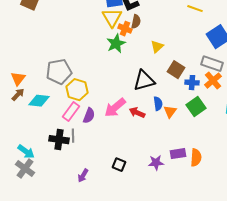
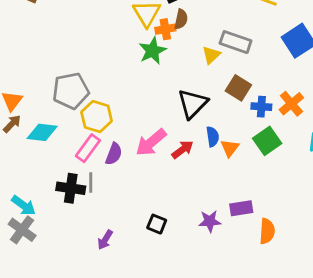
orange cross: (125, 29) -> (165, 29), turned -32
gray rectangle: (212, 64) -> (236, 42), moved
black triangle: (144, 81) -> (193, 104), turned -30
red arrow: (137, 113) -> (183, 150), turned 119
orange semicircle: (196, 158) -> (267, 231), moved

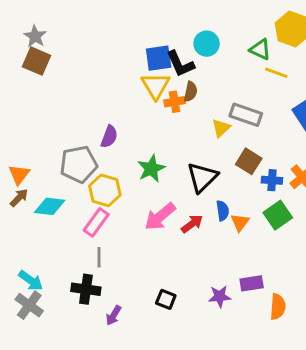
green star: (152, 51) -> (151, 169), moved
purple semicircle: (114, 154) -> (109, 137), moved
black cross: (71, 188) -> (86, 289), moved

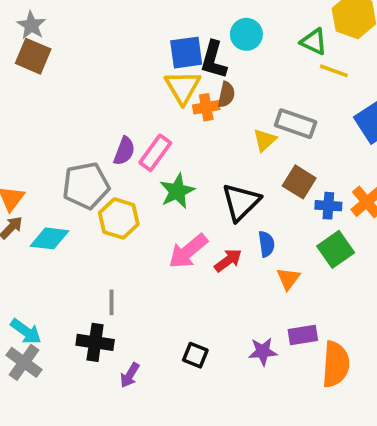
black L-shape: (180, 64) -> (214, 60), turned 40
pink rectangle: (96, 222) -> (155, 153), moved
orange triangle: (240, 222) -> (288, 279), moved
orange semicircle: (278, 307) -> (336, 364), size x1.4

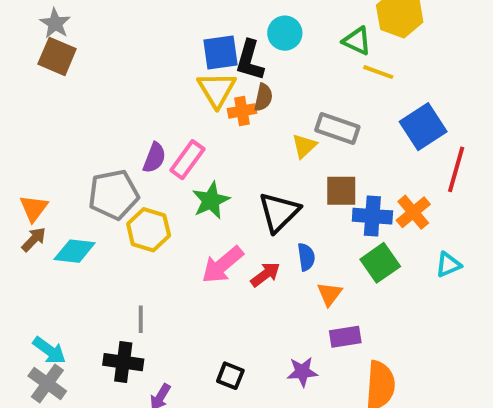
brown square: (299, 182) -> (341, 191), turned -32
blue cross: (328, 206) -> (372, 216), size x1.4
purple rectangle: (303, 335) -> (345, 337), moved

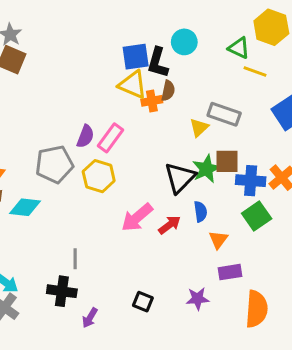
yellow triangle: (217, 90) -> (133, 85), turned -36
green star: (211, 200) -> (206, 169), moved
yellow hexagon: (149, 230) -> (99, 176), moved

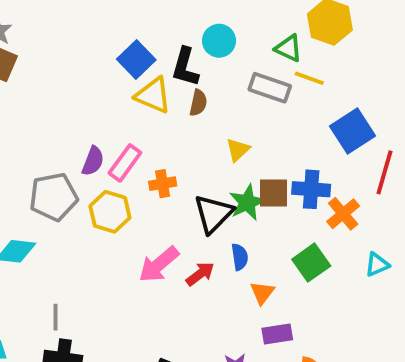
blue square: (136, 57) -> (136, 60), moved, turned -36
orange cross: (152, 101) -> (163, 184), moved
gray rectangle: (224, 114) -> (270, 88), moved
blue cross: (251, 181) -> (311, 189), moved
gray line: (75, 259) -> (55, 317), moved

